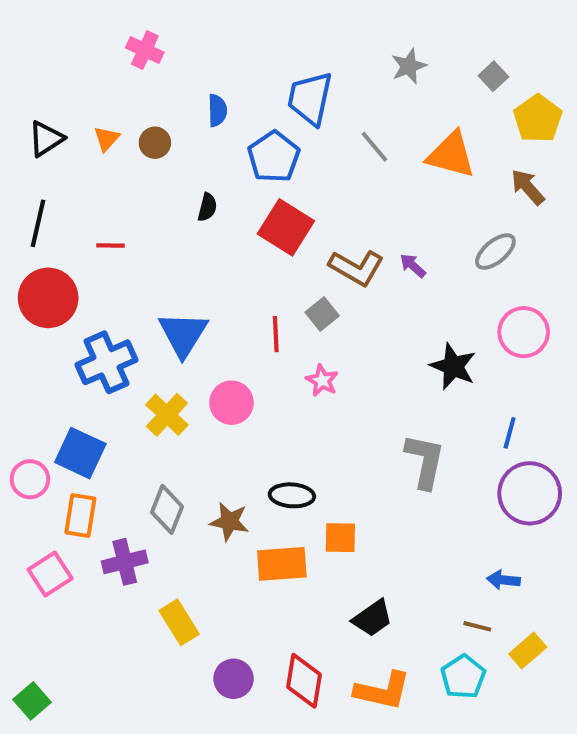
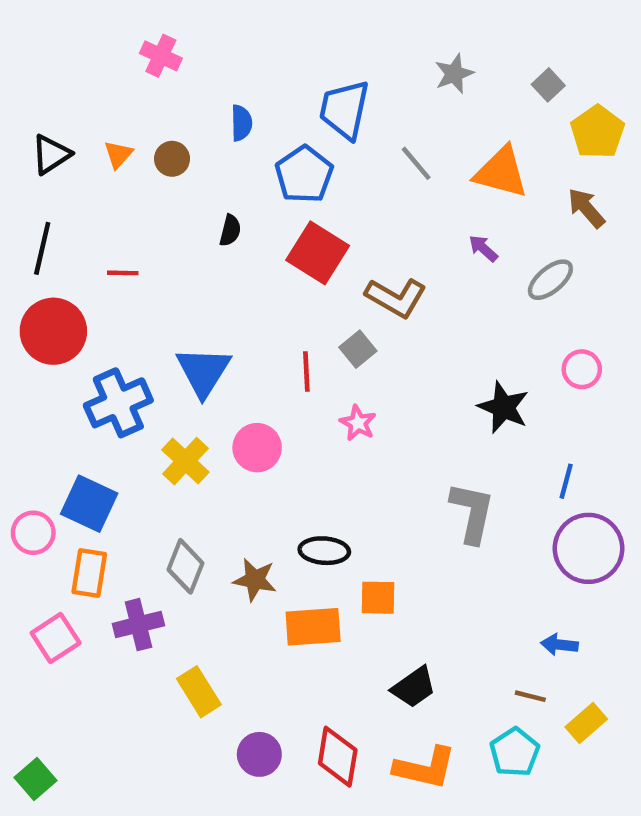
purple arrow: (413, 266) -> (483, 248), moved
pink circle: (524, 332) -> (582, 369), size x0.7

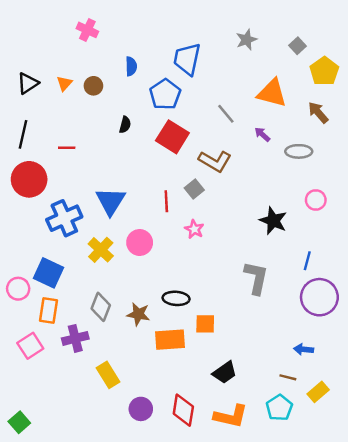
gray line: (416, 163) -> (226, 114), moved
gray ellipse: (550, 280) -> (299, 151), turned 40

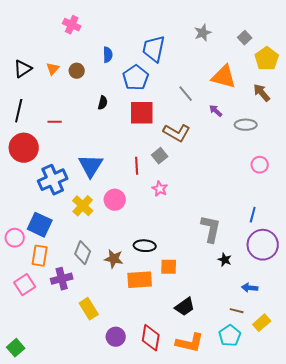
red square: (172, 137) -> (142, 113), turned -32
black star: (273, 221) -> (225, 260), moved, size x0.6

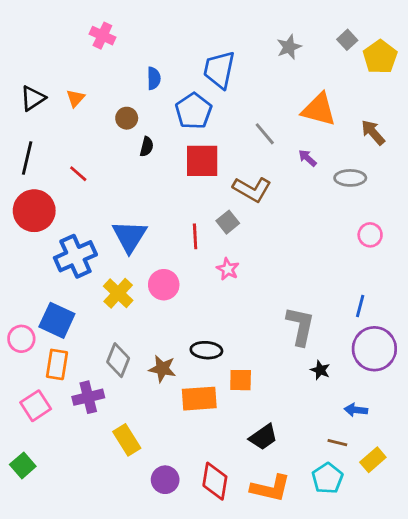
gray square: (245, 38) -> (347, 40), moved
yellow pentagon: (267, 59) -> (380, 57), moved
brown circle: (77, 71) -> (127, 118), moved
red line: (55, 122) -> (78, 174), turned 40
green square: (16, 348) -> (23, 465), moved

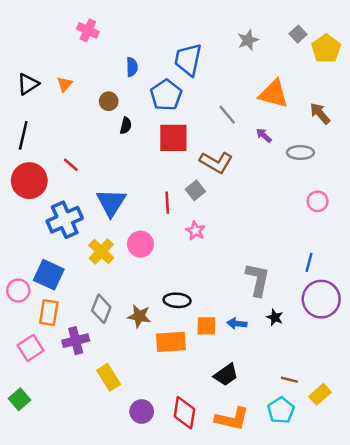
red line: (78, 174) -> (71, 165), moved
blue arrow: (356, 410) -> (237, 324), moved

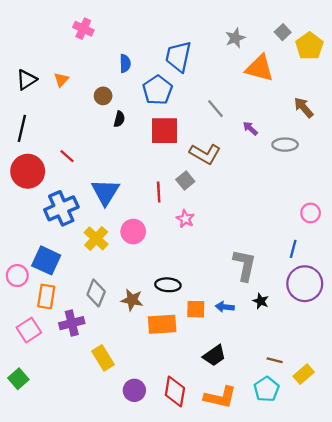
orange triangle: (274, 94) -> (260, 68), moved
pink circle: (318, 201) -> (311, 213), moved

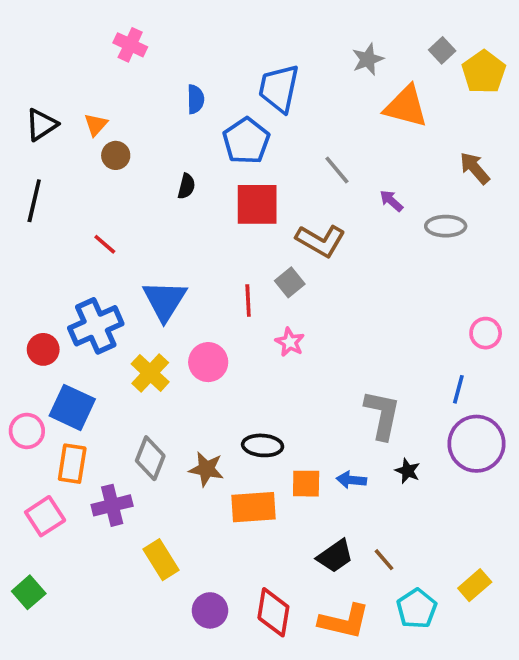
brown circle: (103, 96) -> (116, 155), moved
red circle: (28, 171) -> (43, 349), moved, size x0.6
brown line: (275, 360) -> (384, 560), moved, turned 35

